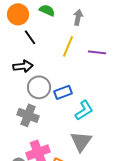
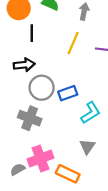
black line: (30, 37) -> (32, 33), turned 35
gray triangle: (81, 141) -> (87, 147), size x0.7

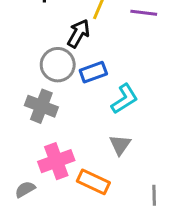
black arrow: (24, 65) -> (78, 34), moved, turned -54
gray semicircle: (18, 169) -> (25, 189), moved

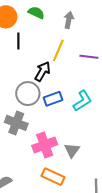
cyan L-shape: (124, 99) -> (82, 101), moved
pink cross: (56, 161) -> (45, 145), moved

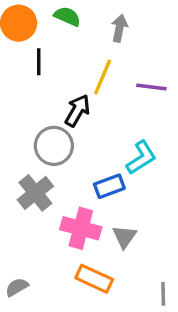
blue rectangle: (53, 99) -> (109, 186), moved
gray cross: (16, 123) -> (35, 193), turned 30
pink cross: (45, 145) -> (81, 228), turned 35

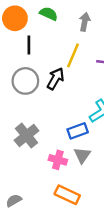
gray circle: (54, 146) -> (25, 81), moved
pink cross: (81, 228) -> (58, 160), size x0.7
gray triangle: (124, 237) -> (82, 155), moved

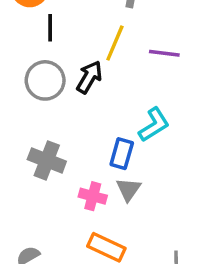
blue rectangle: (78, 131) -> (122, 154), turned -54
gray cross: (27, 136) -> (47, 160), turned -30

